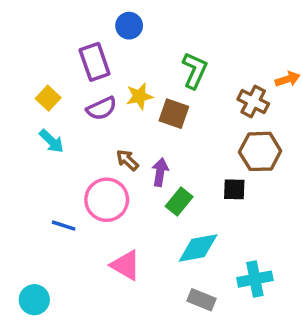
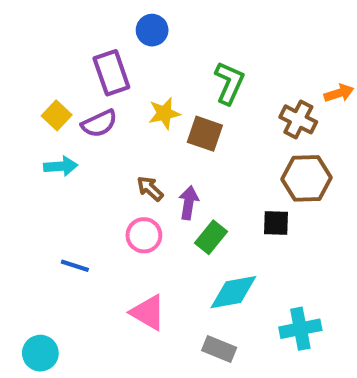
purple semicircle: (102, 108) -> (99, 124), moved
cyan arrow: (52, 141) -> (61, 166), turned -48
pink circle: (107, 200) -> (144, 235), moved, size x0.7
gray rectangle: (201, 300) -> (219, 349), moved

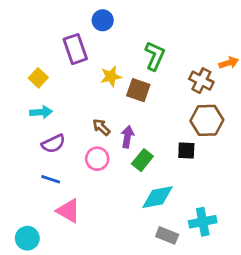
purple semicircle: (99, 124) -> (53, 144), moved
pink triangle: (148, 312) -> (68, 211), moved
gray rectangle: (219, 349) -> (167, 235), moved

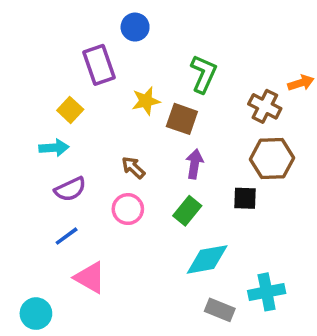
yellow square: (38, 78) -> (70, 110), moved
purple arrow: (127, 137) -> (195, 164), moved
blue line: (51, 179) -> (67, 236), turned -54

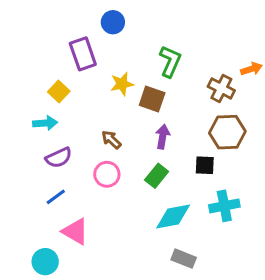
cyan cross: (267, 292) -> (224, 206), moved
cyan circle: (36, 314) -> (45, 262), moved

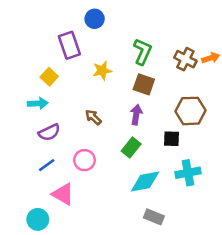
brown cross: (221, 88) -> (185, 59), moved
brown square: (152, 99) -> (144, 84), moved
pink circle: (107, 174) -> (84, 160), moved

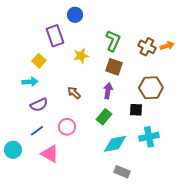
cyan circle: (38, 219) -> (13, 150), moved

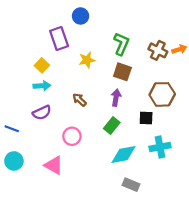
cyan arrow: (30, 82) -> (42, 86), moved
blue line: (37, 131) -> (12, 129), moved, turned 56

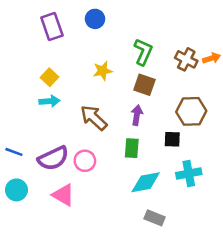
purple rectangle: (59, 39) -> (52, 26), moved
brown arrow: (79, 100) -> (94, 118), size x1.6
purple semicircle: (42, 113) -> (53, 158), moved, size x1.4
green rectangle: (112, 126) -> (132, 148), turned -35

